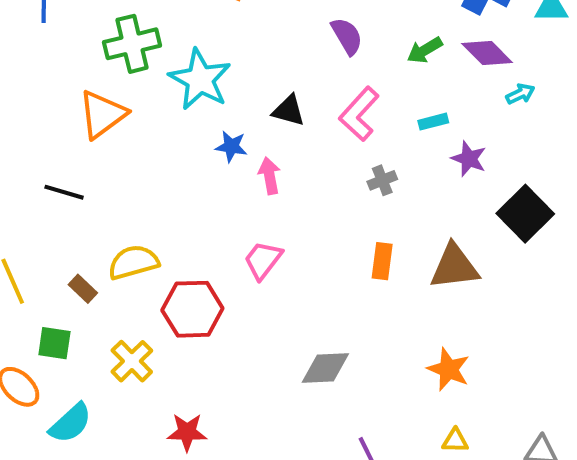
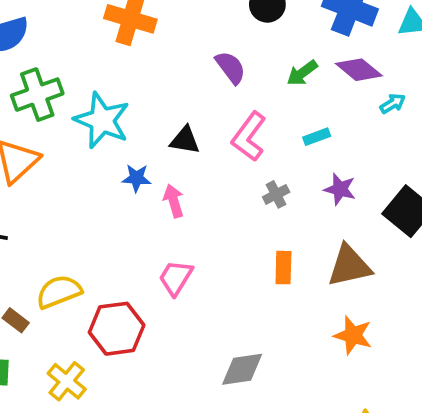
purple star: (469, 159) -> (340, 189), moved
orange star: (449, 369) -> (353, 335), moved

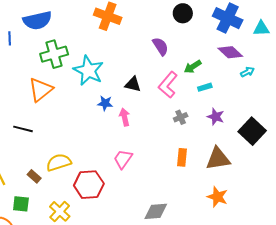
green arrow: (302, 73) -> (193, 67), moved

